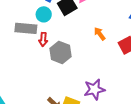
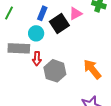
orange arrow: (100, 34) -> (92, 69), moved, size x1.5

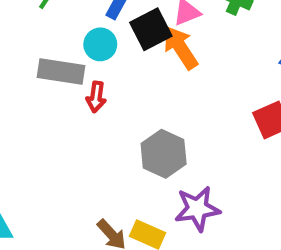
orange arrow: (92, 69) -> (180, 48), moved
gray hexagon: (55, 71) -> (164, 154), moved

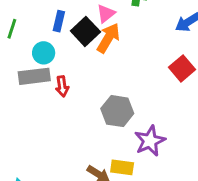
cyan circle: (100, 44) -> (44, 53), moved
orange arrow: (180, 48) -> (108, 38), turned 80

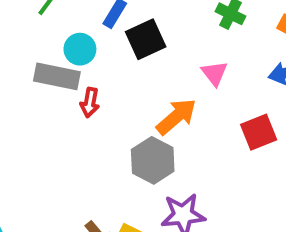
pink triangle: (106, 14) -> (215, 73), moved, turned -48
orange arrow: (108, 38) -> (176, 117), moved

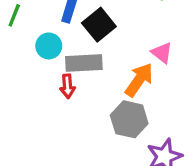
pink triangle: (215, 73) -> (162, 53), moved
gray rectangle: (57, 76) -> (84, 63), moved

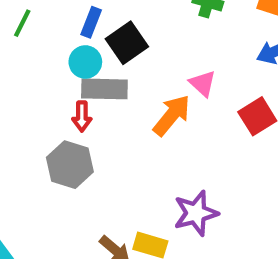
cyan circle: (49, 46) -> (85, 62), moved
gray hexagon: (129, 119) -> (70, 165), moved

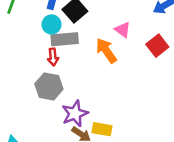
orange arrow: (172, 115) -> (106, 51), turned -68
purple star: (196, 213) -> (75, 114), moved

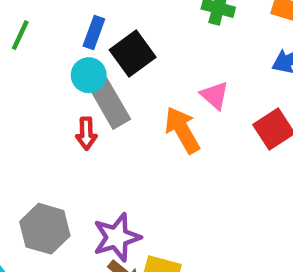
gray rectangle: (65, 39) -> (110, 103), turned 60
gray hexagon: (49, 86) -> (45, 229), moved

